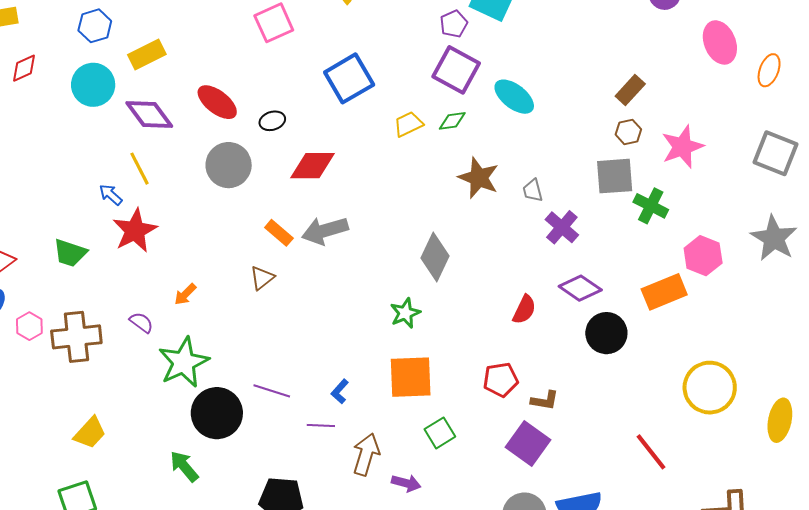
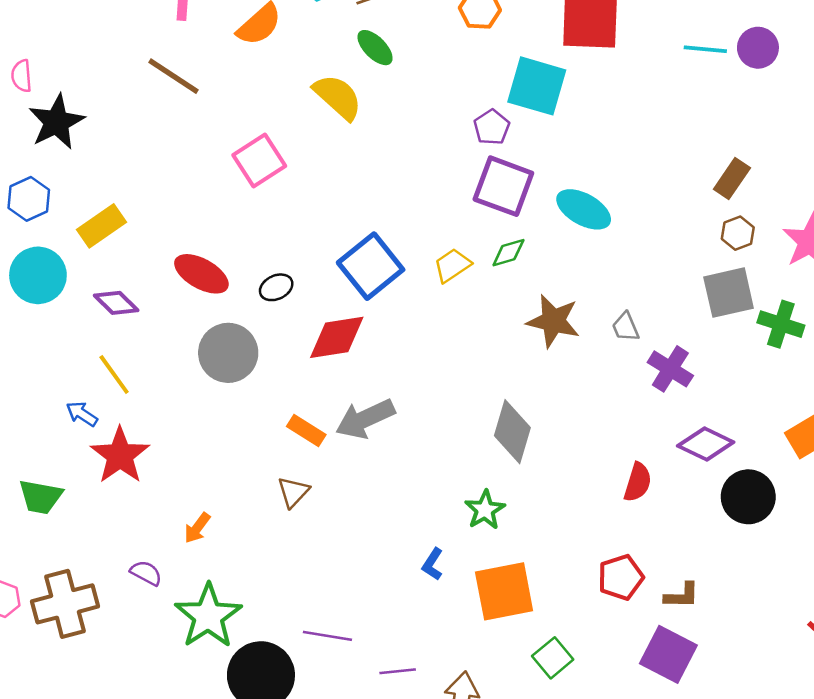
blue square: (349, 78) -> (371, 266), moved
purple diamond: (149, 114) -> (116, 303), size x0.7
blue L-shape: (340, 391) -> (433, 564), moved

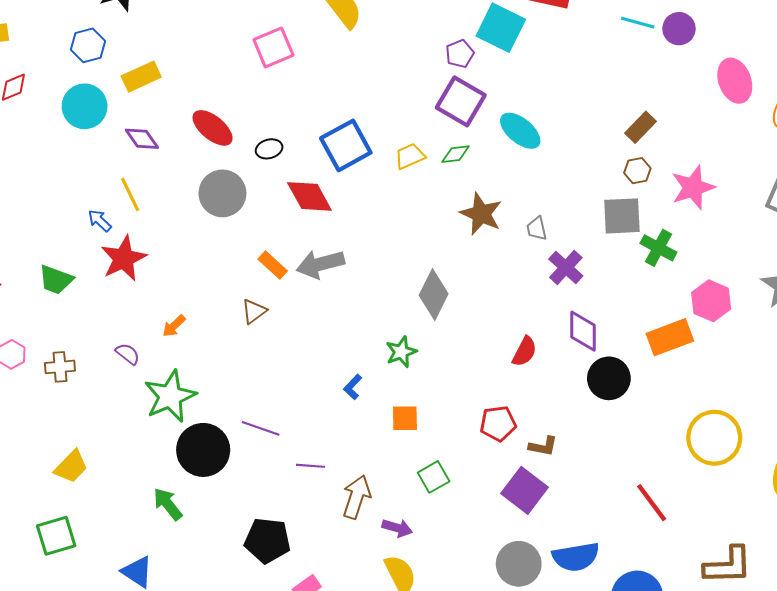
red diamond: (337, 337) -> (309, 196), turned 60
purple diamond: (706, 444) -> (583, 331), turned 54
orange square: (504, 591) -> (405, 418), size x0.6
brown cross: (65, 604) -> (60, 367), size x0.6

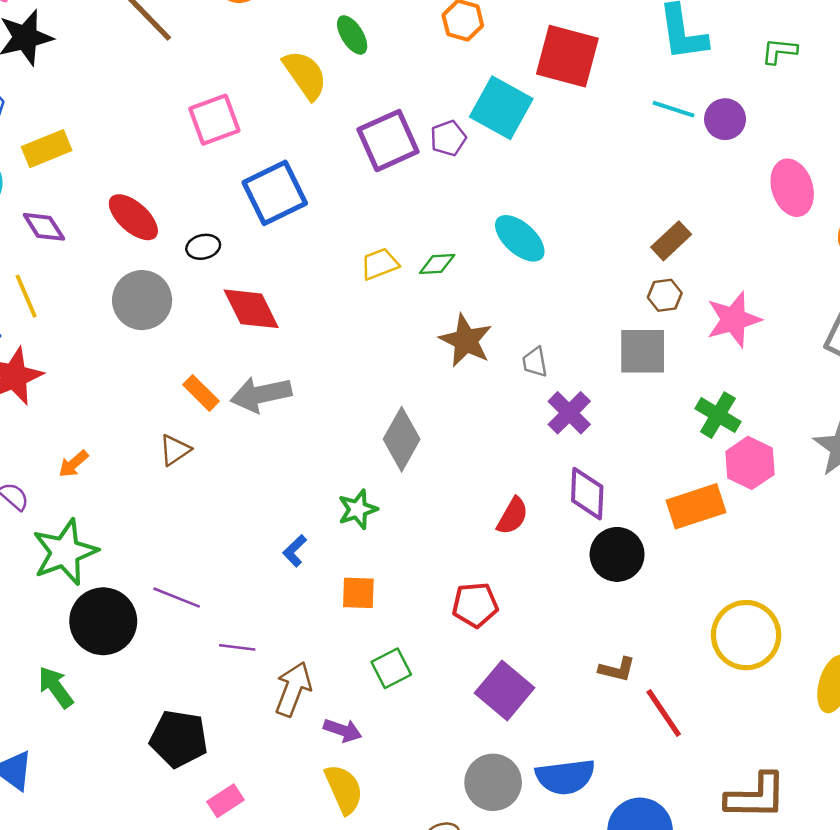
purple square: (461, 101) -> (388, 141), moved, turned 33
blue square: (346, 145) -> (275, 193), moved
green cross: (658, 248) -> (718, 415), moved
brown L-shape: (543, 446) -> (617, 669), moved

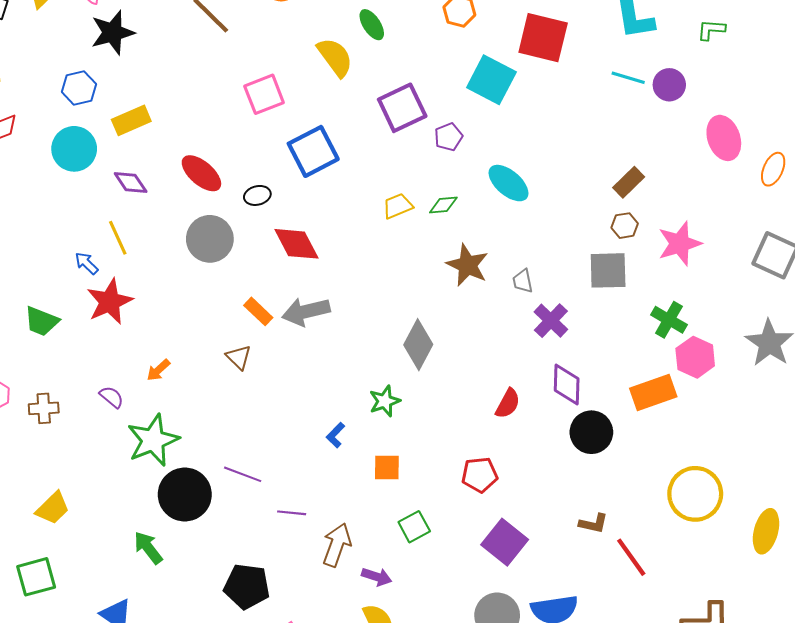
purple pentagon: (448, 138) -> (448, 137), moved
brown triangle: (175, 450) -> (239, 357), turned -40

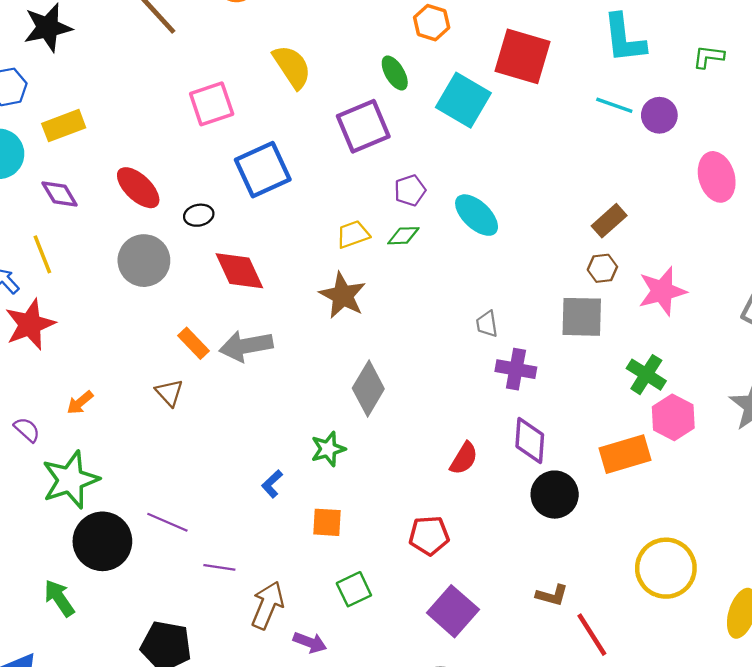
green ellipse: (372, 25) -> (395, 73), moved
purple pentagon: (448, 137) -> (410, 190), moved
brown star: (467, 265) -> (343, 295), moved
purple cross: (551, 321) -> (516, 369), turned -36

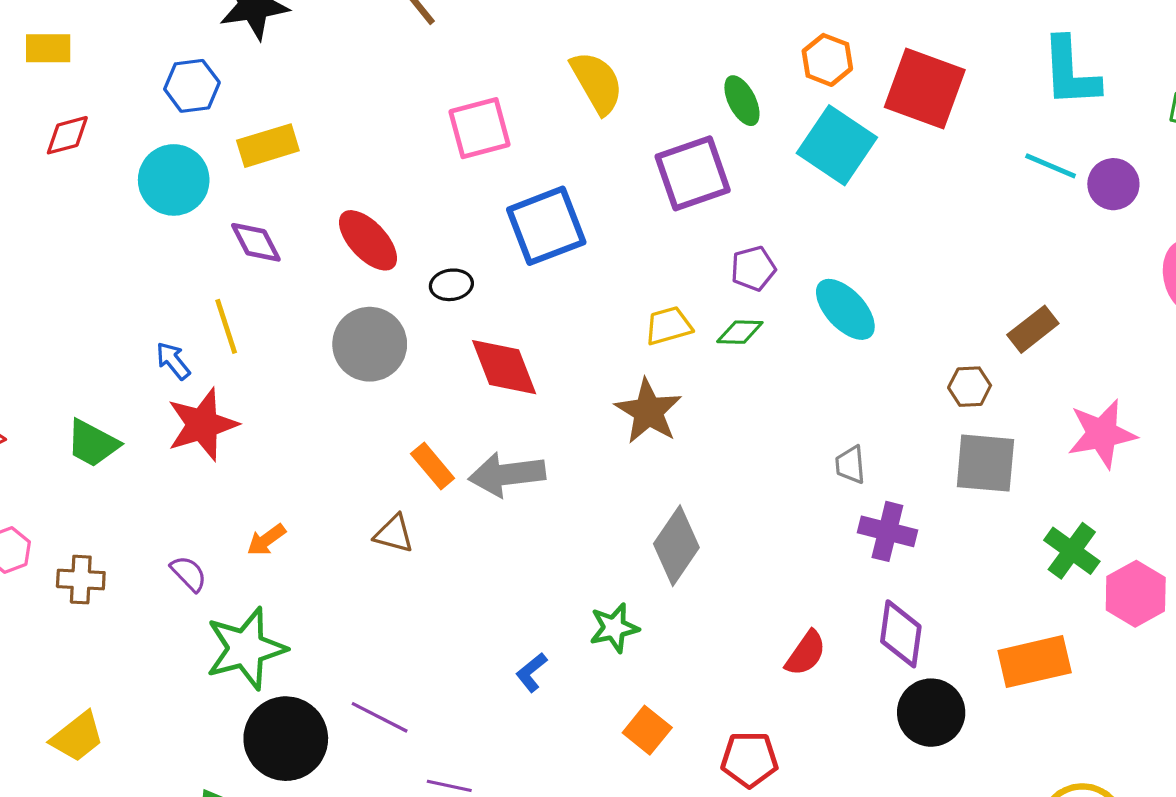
orange hexagon: (432, 23) -> (827, 60), moved
brown hexagon: (602, 268) -> (970, 387), moved
brown triangle: (169, 393) -> (394, 534), turned -36
pink hexagon: (673, 417) -> (1136, 594), moved
orange square: (327, 522) -> (647, 730), moved, turned 32

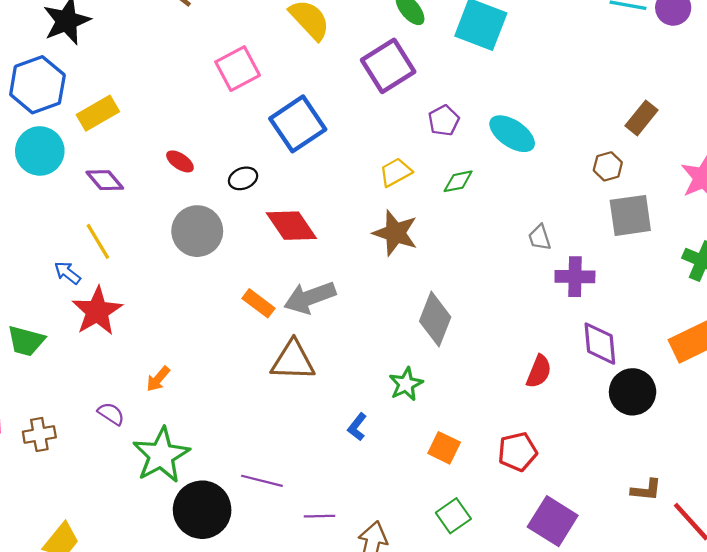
blue hexagon: (192, 86) -> (37, 85), size x1.5
red ellipse: (368, 240) -> (180, 161), size x0.6
green diamond: (740, 332) -> (458, 181), moved
brown triangle: (394, 534) -> (293, 360), moved, size x1.6

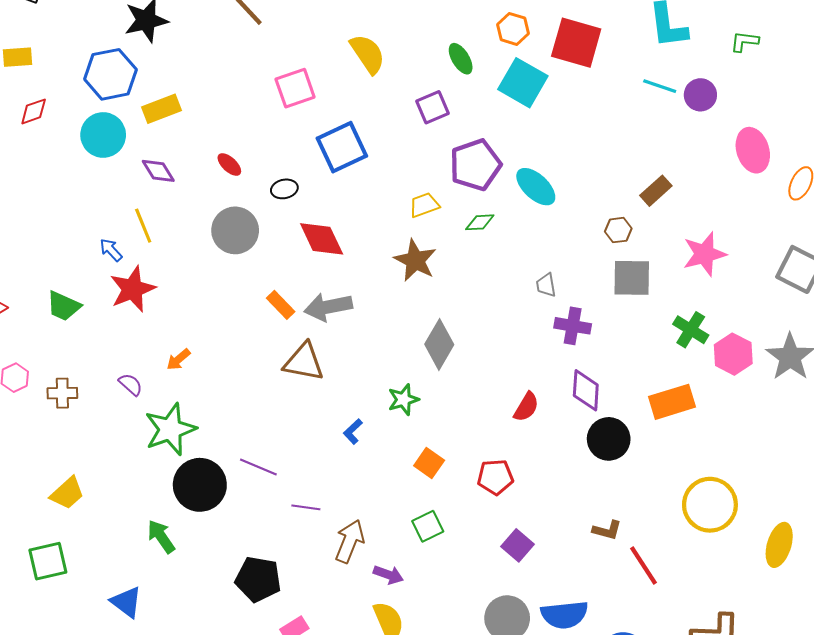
purple square: (388, 66) -> (433, 107), size x0.7
purple pentagon: (444, 120) -> (475, 165), size x1.8
purple square: (553, 521) -> (518, 545), size x0.7

